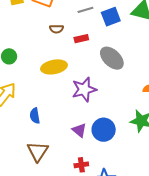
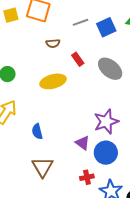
red rectangle: (81, 39) -> (78, 59), moved, turned 72
purple star: (84, 89) -> (106, 122), moved
blue circle: (104, 130) -> (106, 153), moved

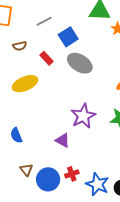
blue square: (106, 27) -> (68, 37), moved
blue circle: (106, 153) -> (48, 179), moved
brown triangle: (43, 167) -> (26, 170), size x0.6

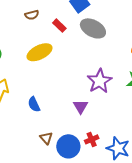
purple triangle: (63, 140) -> (81, 107), turned 35

